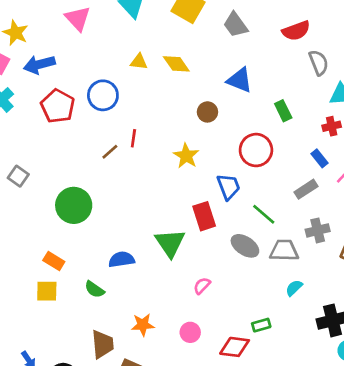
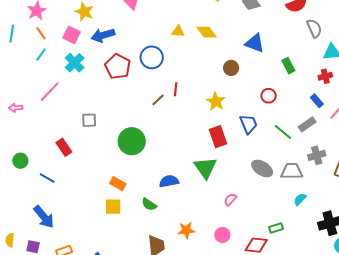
red circle: (256, 150) -> (269, 96), size x0.6
gray square: (18, 176) -> (89, 120), turned -35
green line: (264, 214) -> (283, 132), moved
red rectangle: (204, 216) -> (218, 137), moved

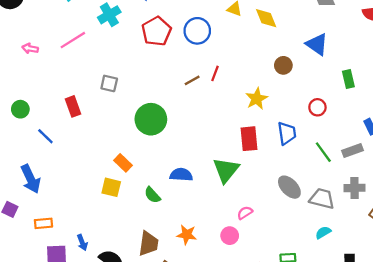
pink circle: (222, 235) -> (230, 236), moved

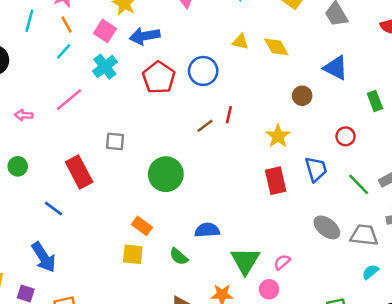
red rectangle: (73, 106) -> (79, 172), size x1.4
green circle: (20, 109) -> (18, 166), moved
green triangle: (226, 170) -> (245, 261), moved

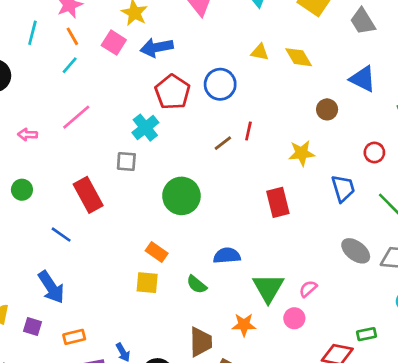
cyan cross: (105, 67) -> (145, 128), moved
yellow star: (278, 136) -> (302, 153), turned 30
red rectangle: (276, 181) -> (278, 202), moved

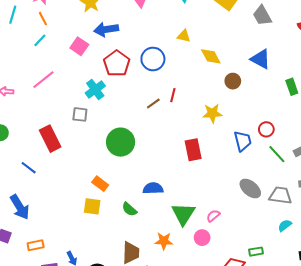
pink square: (114, 43) -> (79, 46), moved
yellow diamond: (299, 57) -> (211, 56), moved
red circle: (374, 152) -> (266, 129), moved

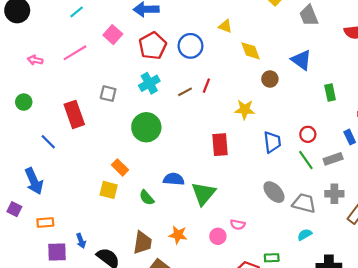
pink square: (79, 46) -> (113, 35), moved
cyan cross: (95, 89) -> (149, 83), moved
red circle: (266, 129) -> (308, 134), moved
green triangle: (183, 214) -> (203, 193), moved
pink semicircle: (213, 216) -> (238, 225), moved, turned -136

